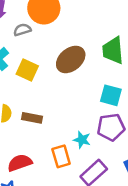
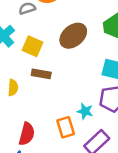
brown rectangle: (32, 118) -> (41, 74), moved
red semicircle: (20, 163) -> (27, 134), turned 125

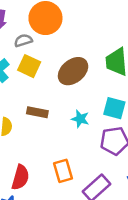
yellow square: (32, 46) -> (29, 66), moved
cyan star: (85, 111) -> (80, 119), moved

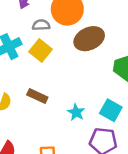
brown ellipse: (73, 71) -> (89, 39), moved

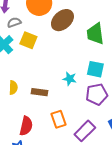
gray semicircle: (41, 25) -> (14, 22), moved
brown rectangle: (37, 96) -> (39, 92), moved

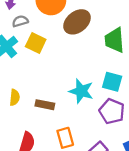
cyan star: (70, 79) -> (81, 91), size x1.5
purple pentagon: (97, 94) -> (112, 111), turned 30

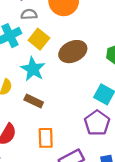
brown ellipse: (77, 22) -> (73, 52), moved
cyan star: (81, 91) -> (33, 69), moved

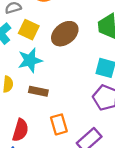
cyan star: (33, 69) -> (30, 60), turned -30

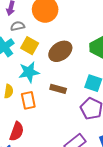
brown rectangle: (38, 91) -> (58, 89), moved
orange rectangle: (59, 124) -> (28, 100), moved

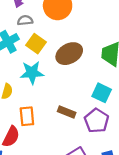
brown rectangle: (58, 89) -> (67, 112), moved
orange rectangle: (28, 100) -> (27, 116), moved

